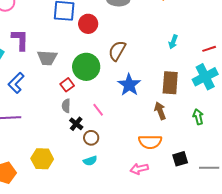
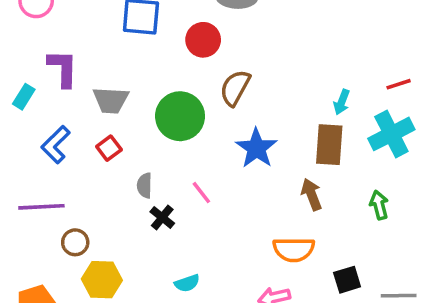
red circle: (88, 24) -> (203, 40), moved
cyan arrow: (173, 42) -> (342, 102), moved
red square: (67, 85) -> (109, 148), moved
brown circle: (91, 138) -> (75, 242), moved

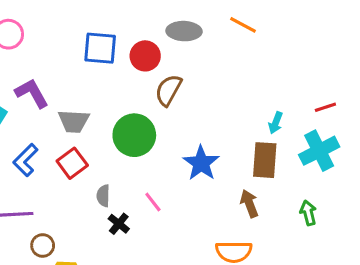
red circle: (203, 40) -> (145, 56), moved
purple L-shape: (63, 68) -> (32, 93), turned -30
brown semicircle: (235, 88) -> (168, 90), moved
red square: (109, 148) -> (72, 163), size x1.4

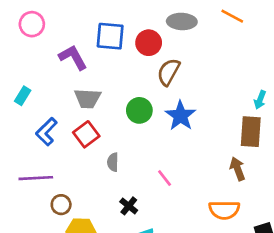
purple L-shape: (32, 93) -> (73, 57), moved
green circle: (134, 135) -> (139, 110), size x0.7
blue star: (201, 163) -> (180, 116), moved
pink line: (153, 202) -> (165, 178), moved
black cross: (119, 224) -> (129, 206), moved

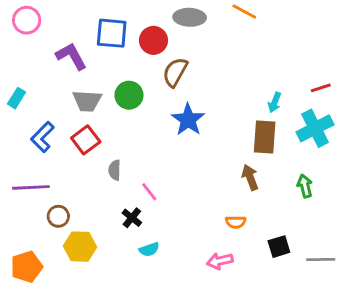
green circle: (139, 110) -> (129, 95), moved
pink line: (165, 178) -> (149, 192), moved
orange semicircle: (224, 210) -> (236, 222), size x0.6

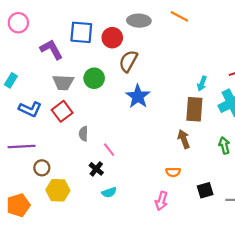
blue L-shape: (42, 137) -> (30, 109), turned -110
pink arrow: (220, 261) -> (161, 201), turned -60

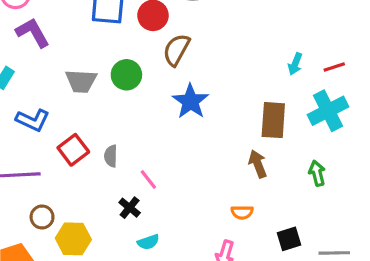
purple L-shape: (51, 49) -> (33, 33), moved
cyan arrow: (202, 84) -> (295, 64), moved
red square: (62, 111) -> (73, 150), moved
brown circle: (42, 168) -> (42, 217), moved

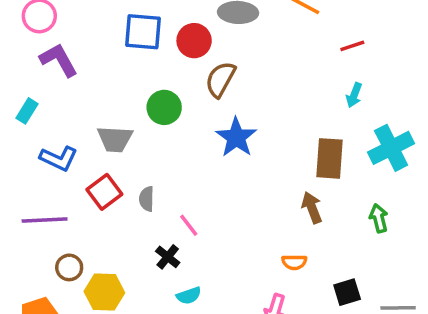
red line: (334, 67) -> (352, 46), moved
gray trapezoid: (81, 81) -> (115, 139), moved

